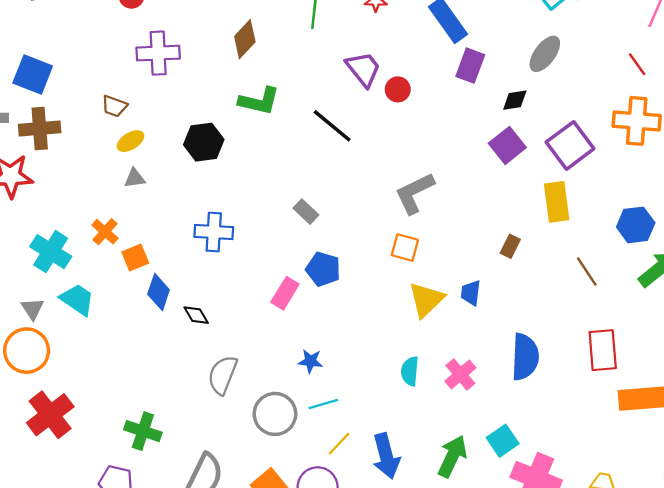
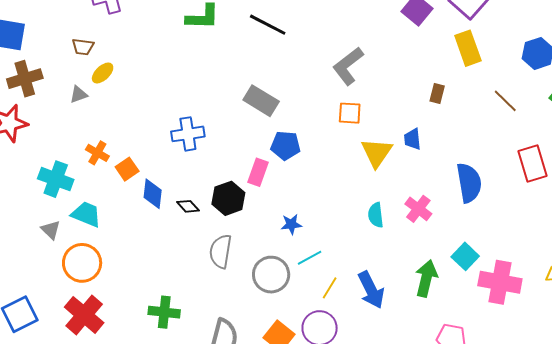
black hexagon: (204, 142) -> (228, 198), moved
gray triangle: (135, 178) -> (79, 94), moved
gray rectangle: (306, 212) -> (261, 101), size x1.6
orange circle: (27, 351) -> (82, 263), moved

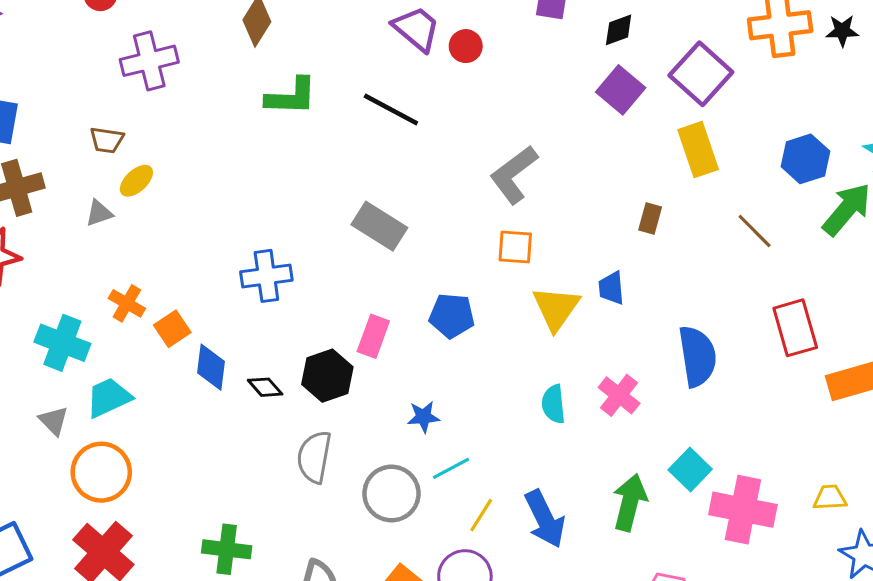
blue pentagon: (286, 145) -> (452, 316), moved
cyan trapezoid: (86, 214) -> (109, 397), turned -48

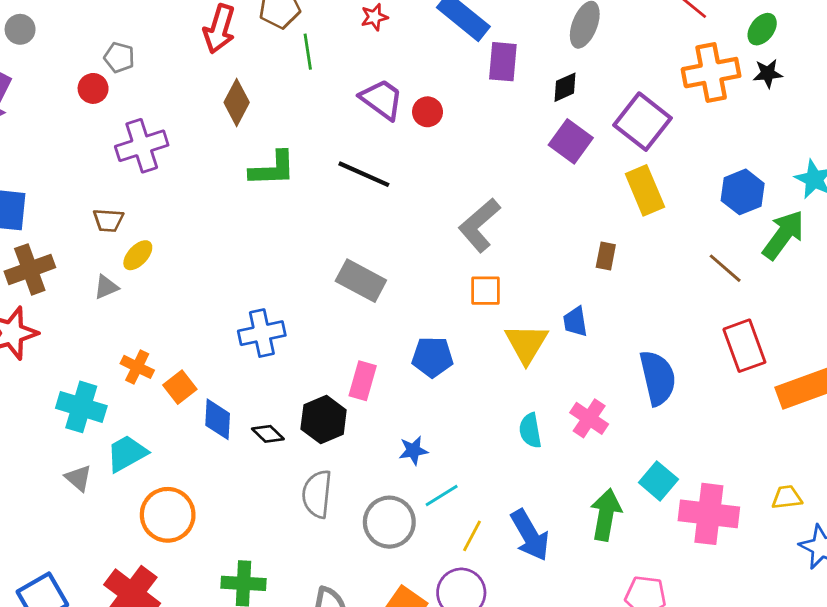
brown line: (755, 231) -> (725, 268), moved
orange circle: (101, 472) -> (168, 515), moved

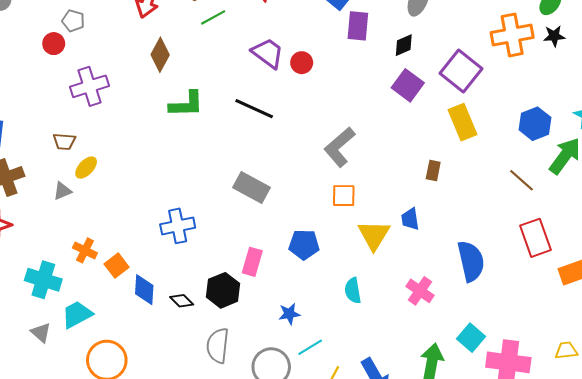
green line: (308, 52) -> (213, 17), turned 70
cyan semicircle: (530, 431) -> (353, 291), moved

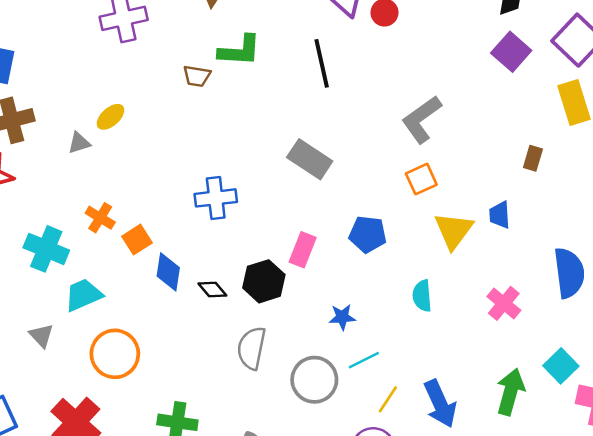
black line: (254, 109) -> (322, 63), turned 48
brown trapezoid: (64, 141) -> (197, 76), moved
orange square: (344, 196) -> (421, 179), turned -30
gray triangle: (41, 332) -> (41, 335), moved

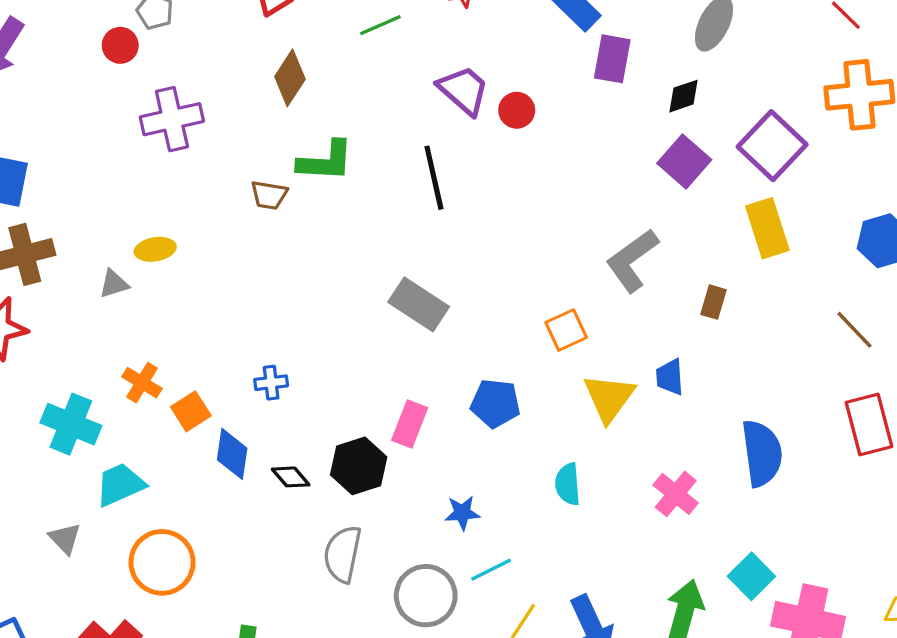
yellow ellipse: (111, 117) -> (155, 249), turned 32
gray L-shape: (421, 119) -> (632, 260), moved
blue cross: (216, 198) -> (271, 383), moved, size x0.6

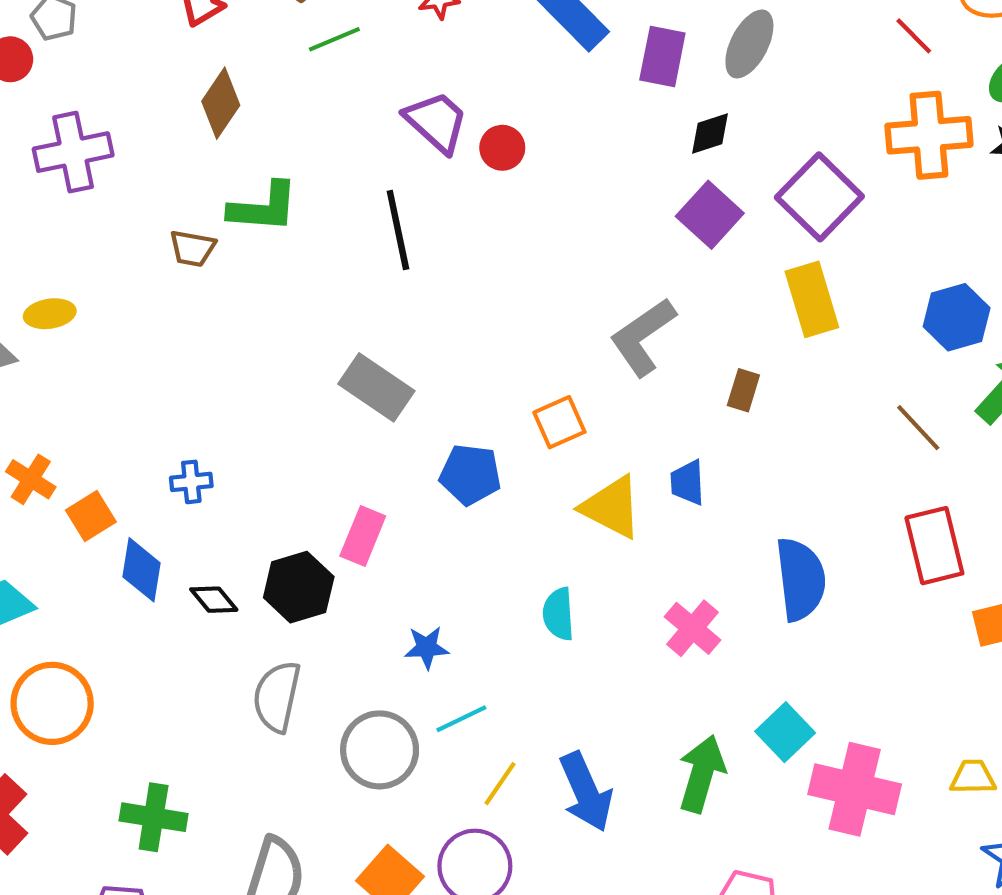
purple rectangle: (612, 59) -> (662, 57), moved
yellow triangle: (609, 398) -> (612, 507), turned -40
blue pentagon: (495, 403) -> (470, 474), moved

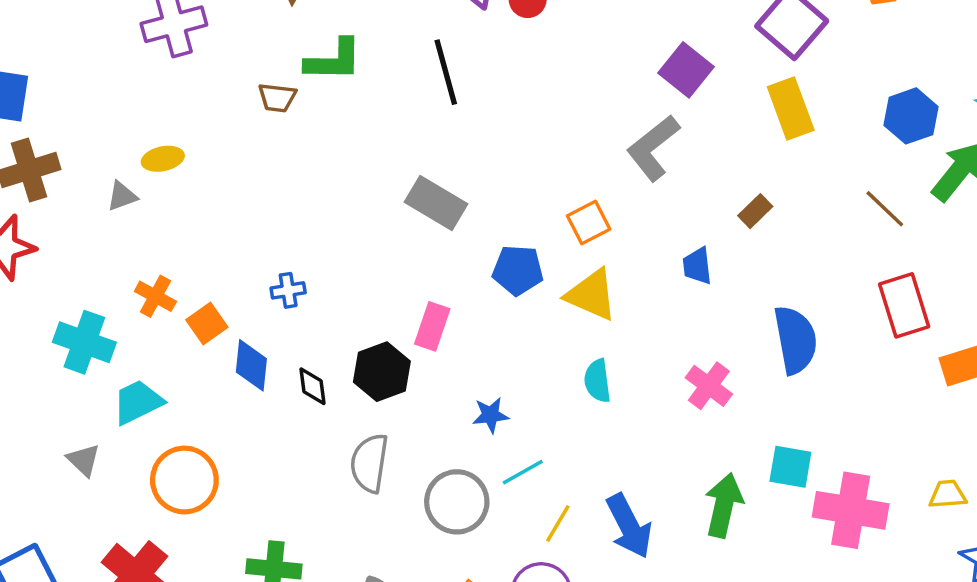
purple square: (710, 215) -> (686, 70), moved
brown rectangle: (743, 390) -> (755, 211), moved, turned 32
yellow triangle: (612, 507) -> (591, 295), moved
black diamond: (214, 600) -> (313, 386), turned 36
cyan square: (785, 732) -> (790, 467), turned -33

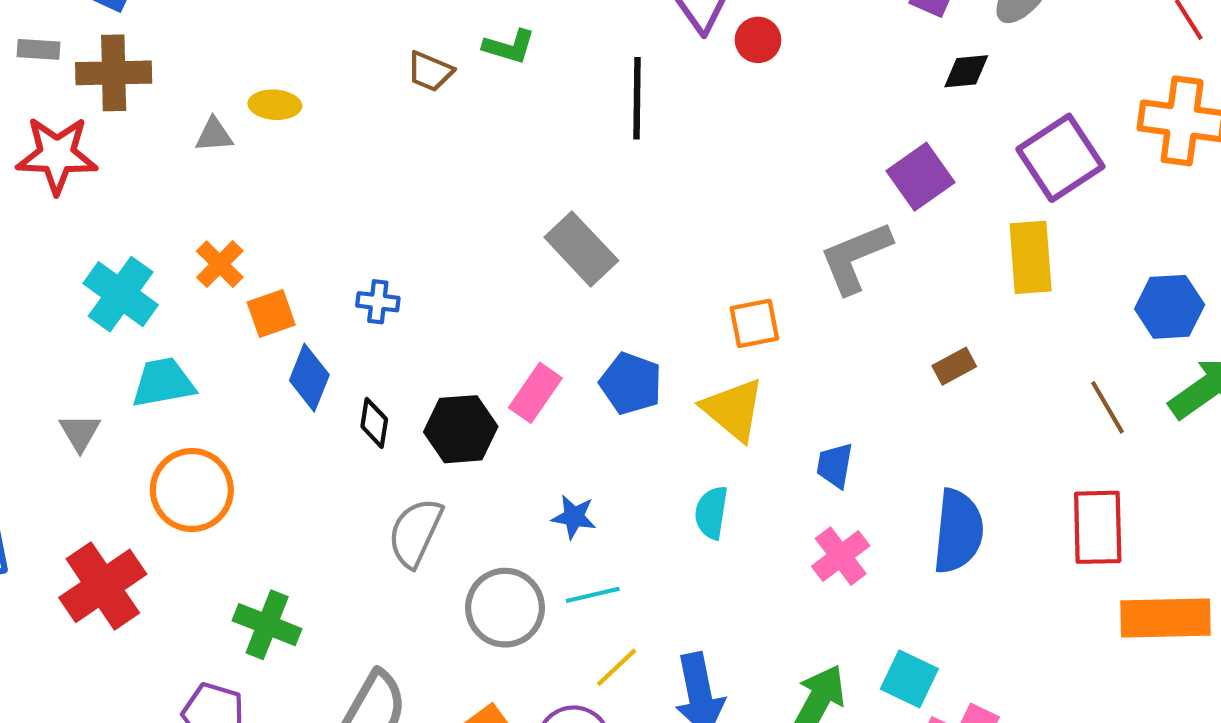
green L-shape: (334, 60) -> (509, 46), size x0.7
blue trapezoid: (697, 266) -> (835, 465), moved
blue pentagon: (518, 270) -> (631, 383), moved

